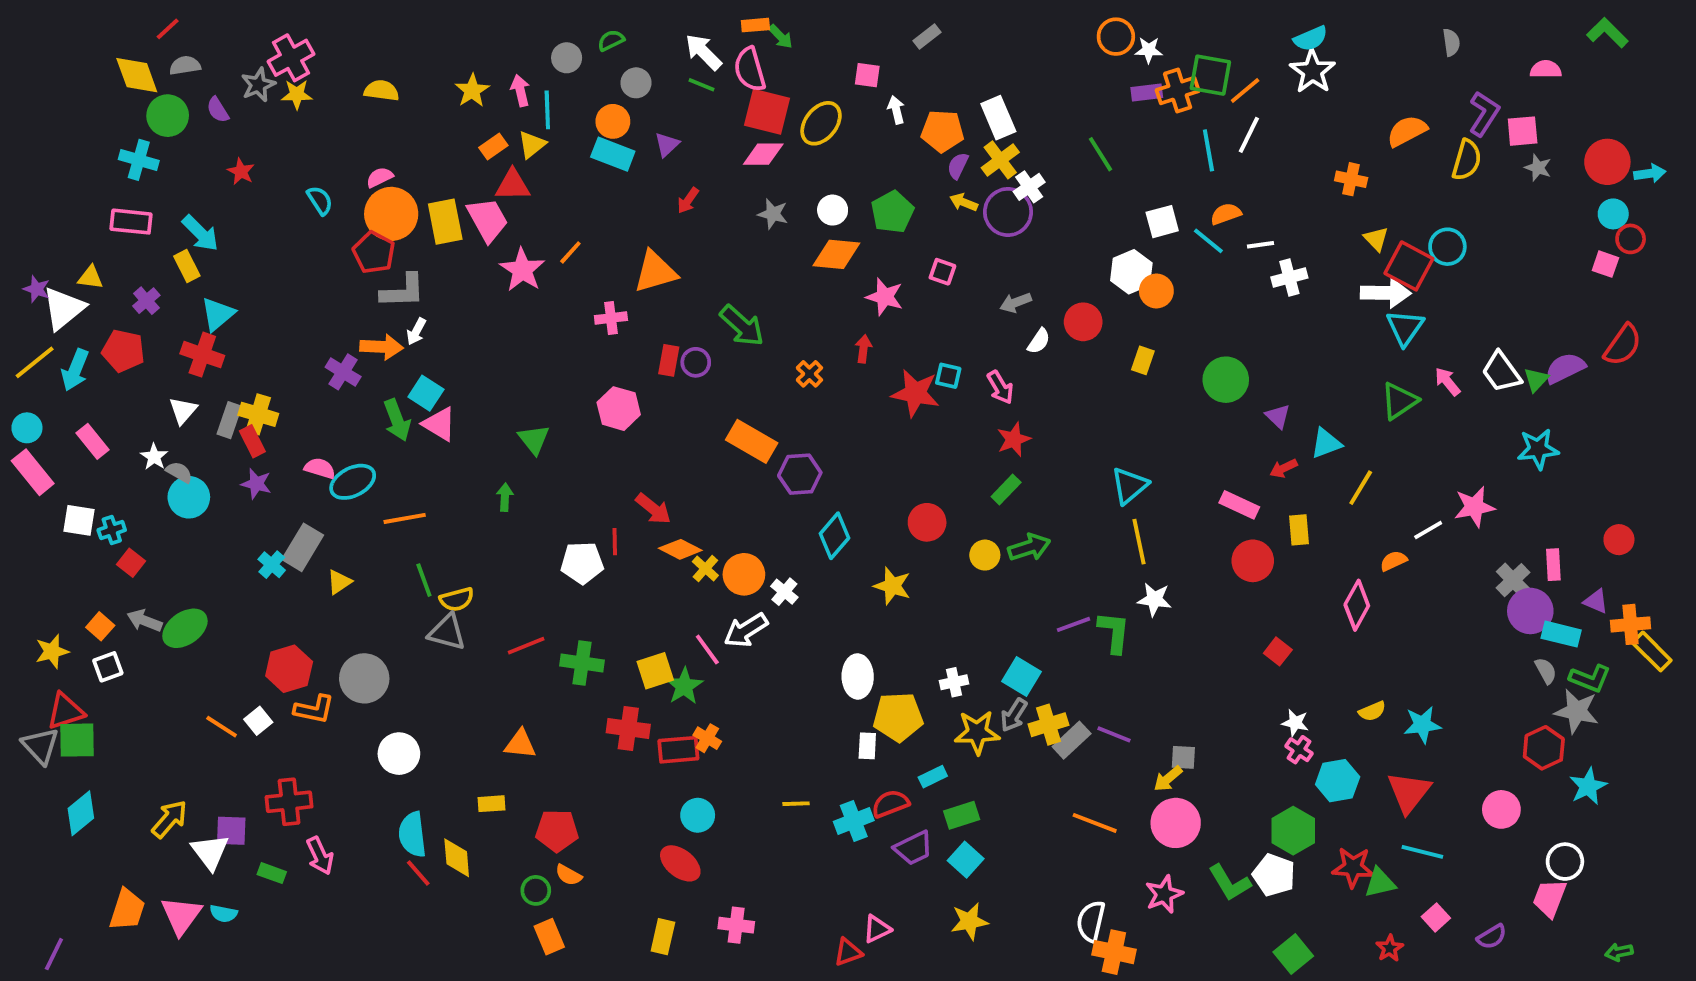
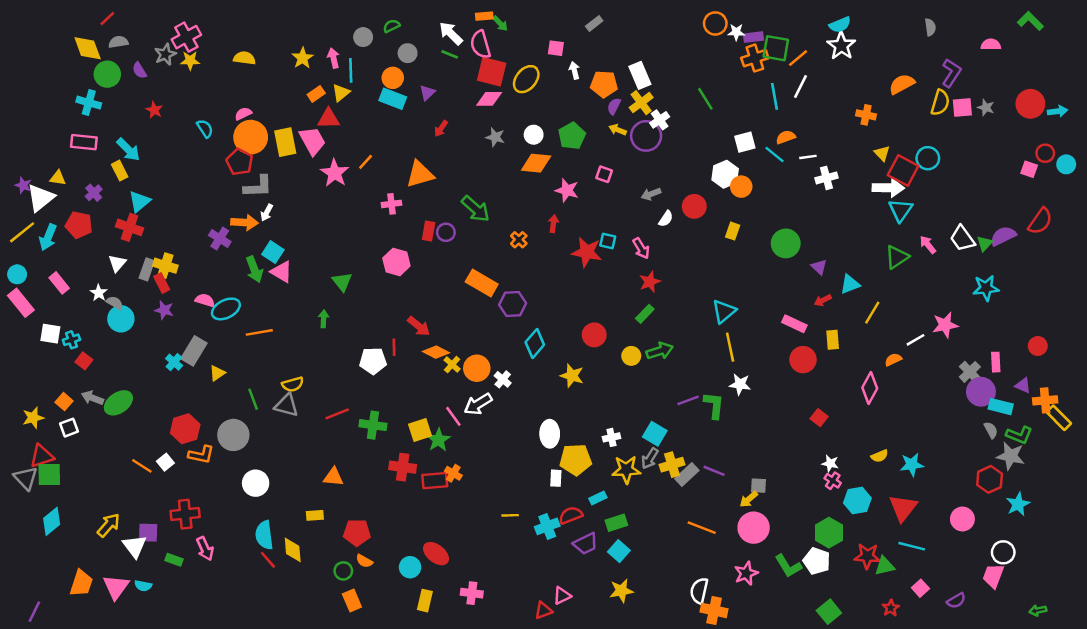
purple rectangle: (1147, 92) -> (754, 37), moved
pink square: (1523, 131) -> (962, 108), moved
cyan circle: (1613, 214) -> (1066, 164), moved
green line: (424, 580) -> (253, 399), moved
cyan circle: (698, 815) -> (410, 567), moved

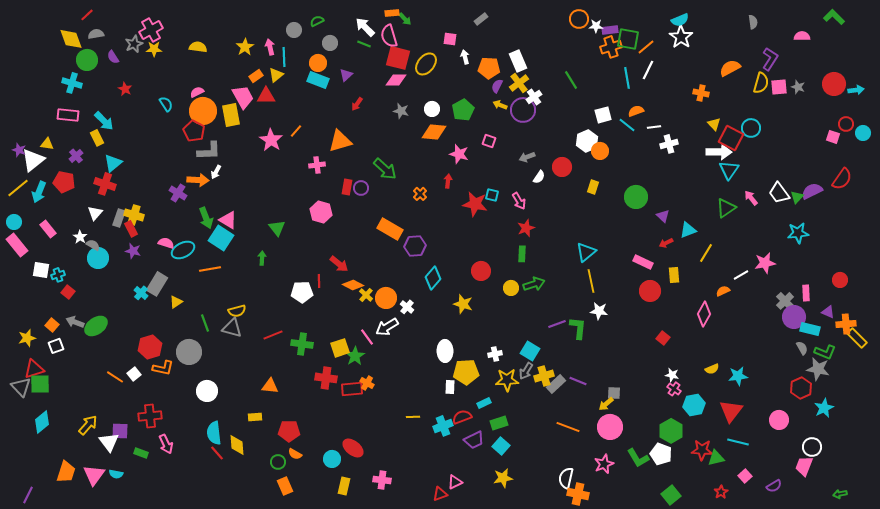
pink trapezoid: (312, 141) -> (243, 97), moved
cyan square: (273, 252) -> (221, 238), moved, size x1.4
green rectangle: (645, 314) -> (522, 254), turned -42

